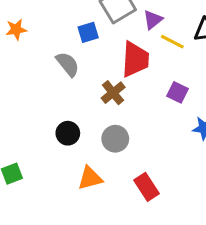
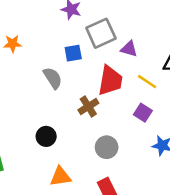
purple triangle: (153, 20) -> (129, 49), turned 48
yellow line: (172, 42) -> (147, 82), moved
gray circle: (115, 139) -> (107, 147), moved

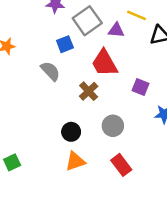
red trapezoid: (110, 81) -> (104, 63), turned 152
yellow line: (147, 82) -> (136, 15), moved
black circle: (46, 136) -> (71, 132), moved

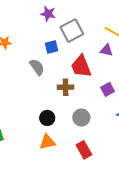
purple triangle: (116, 30) -> (106, 50), moved
purple square: (140, 87) -> (108, 89), turned 32
brown cross: (89, 91) -> (66, 87), turned 35

